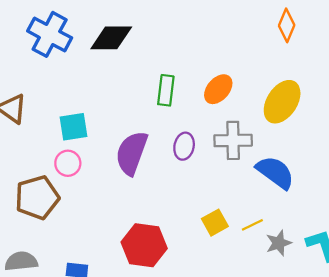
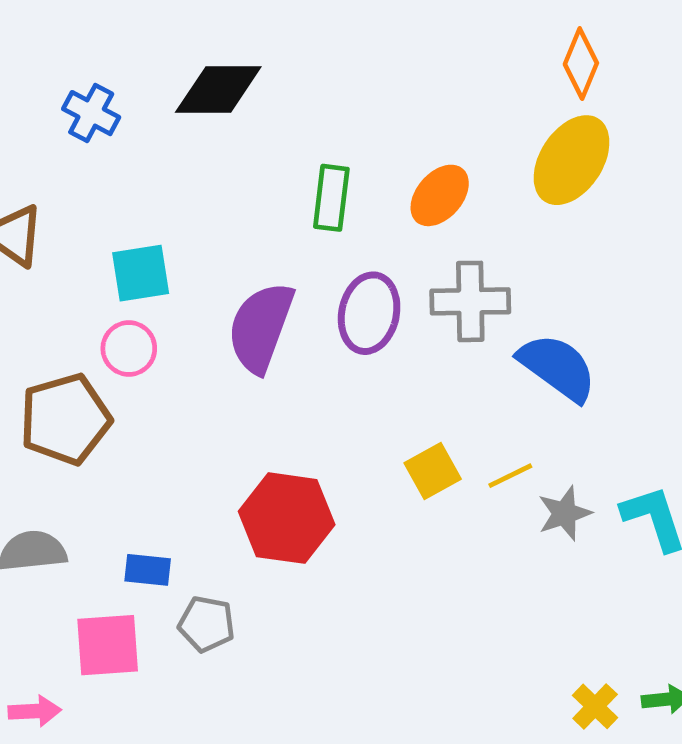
blue cross: (50, 34) -> (91, 113), moved, size x0.6
yellow ellipse: (282, 102) -> (572, 160), moved
purple ellipse: (184, 146) -> (369, 313), size x1.4

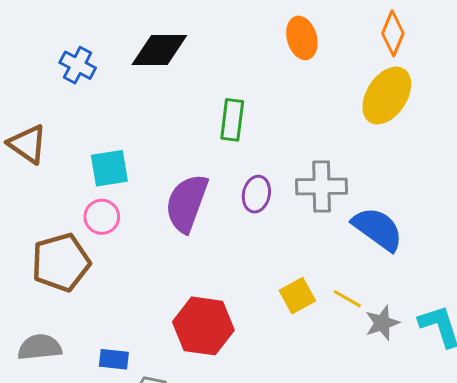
orange ellipse: (440, 195) -> (302, 38), moved, turned -57
purple ellipse: (369, 313) -> (256, 194), size x0.7
yellow line: (510, 476) -> (347, 299), turned 56

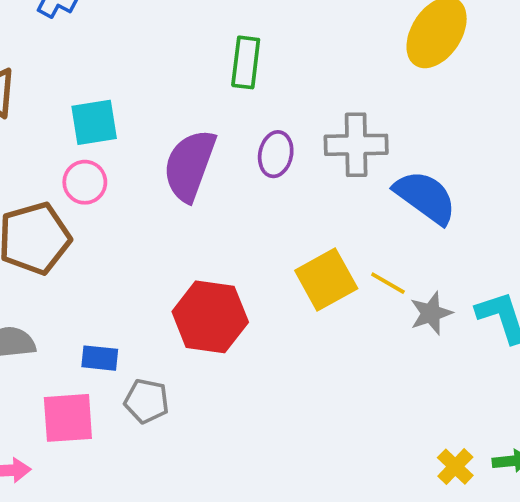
yellow square: (297, 296) -> (326, 279), size x1.4

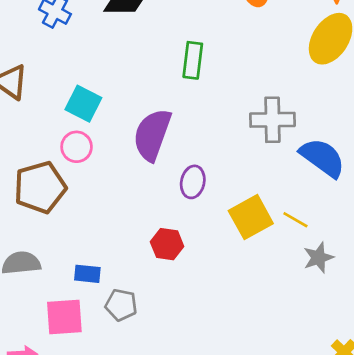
cyan square: (94, 122) -> (83, 104), turned 36
purple ellipse: (276, 154) -> (193, 182), moved
gray star: (431, 313) -> (318, 258), moved
red hexagon: (210, 317) -> (167, 244), size x0.6

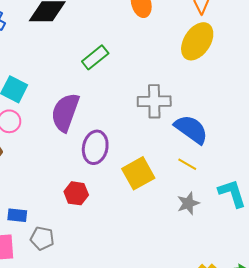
green rectangle: (193, 60) -> (95, 57), turned 44
purple ellipse: (193, 182) -> (95, 147), size x1.4
yellow line: (295, 220) -> (187, 164), moved

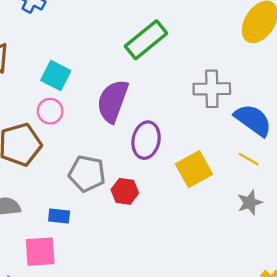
green rectangle: (95, 57) -> (146, 40), size x1.4
gray pentagon: (42, 238) -> (87, 174), moved, size x1.4

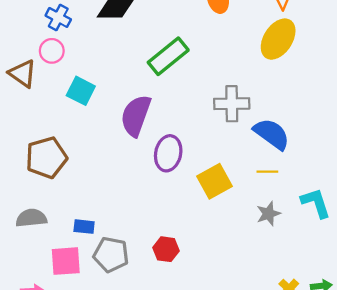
pink circle: (50, 111) -> (52, 51), moved
yellow line: (249, 159) -> (267, 172), turned -30
gray pentagon: (87, 174) -> (111, 255), moved
red hexagon: (125, 191) -> (166, 249), moved

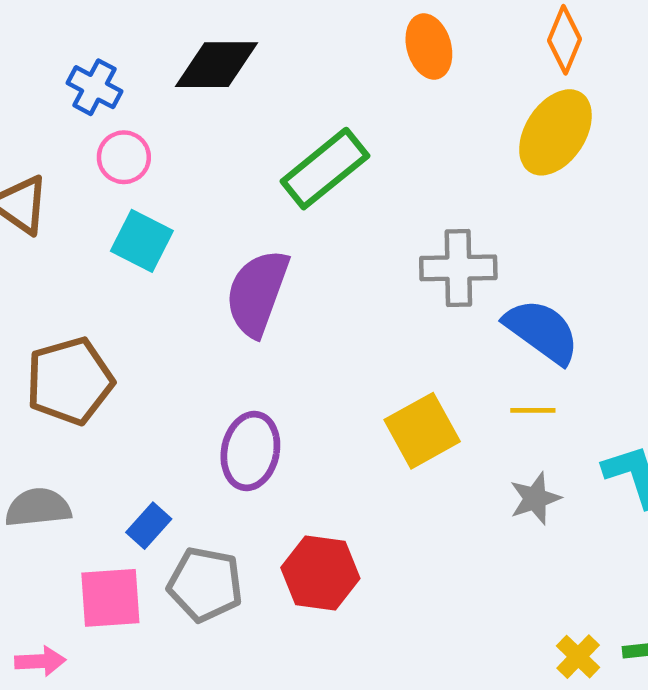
pink circle: (52, 51) -> (124, 157), moved
purple ellipse: (168, 153) -> (250, 451), moved
blue rectangle: (84, 227) -> (149, 526), turned -54
red hexagon: (166, 249) -> (320, 573), size x1.4

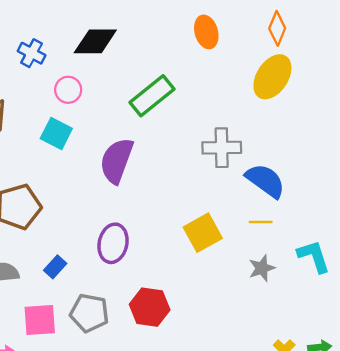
pink circle: (124, 157) -> (68, 90), moved
blue rectangle: (149, 526) -> (55, 267), moved

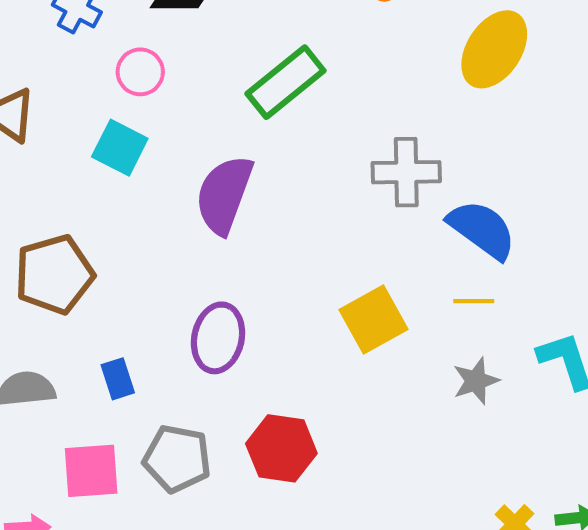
blue rectangle: (55, 267) -> (118, 379), turned -60

